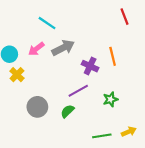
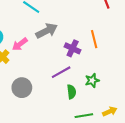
pink arrow: (36, 49) -> (20, 44), moved
green semicircle: (67, 111) -> (71, 92), moved, turned 128

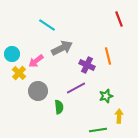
gray circle: (22, 88) -> (38, 91), moved
green semicircle: (71, 92) -> (59, 107), moved
yellow arrow: (110, 111) -> (119, 116), moved, turned -64

